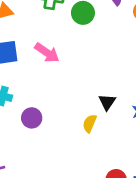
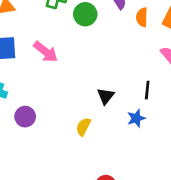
black triangle: (107, 102) -> (106, 96), moved

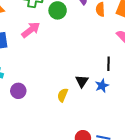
pink arrow: (46, 52) -> (31, 30), moved, turned -72
black triangle: (106, 96) -> (82, 81), moved

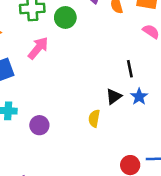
black line: (109, 64) -> (130, 69), moved
black triangle: (82, 81) -> (114, 97), turned 32

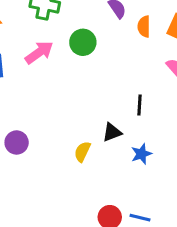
green circle: (65, 17) -> (83, 42), moved
blue star: (139, 97) -> (141, 154), moved

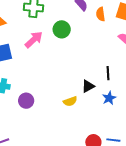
black line: (139, 105) -> (108, 73), moved
yellow semicircle: (82, 152) -> (70, 101), turned -128

